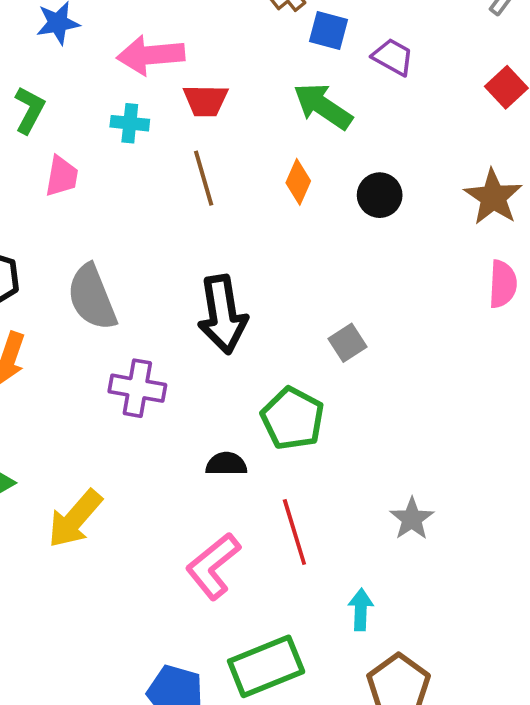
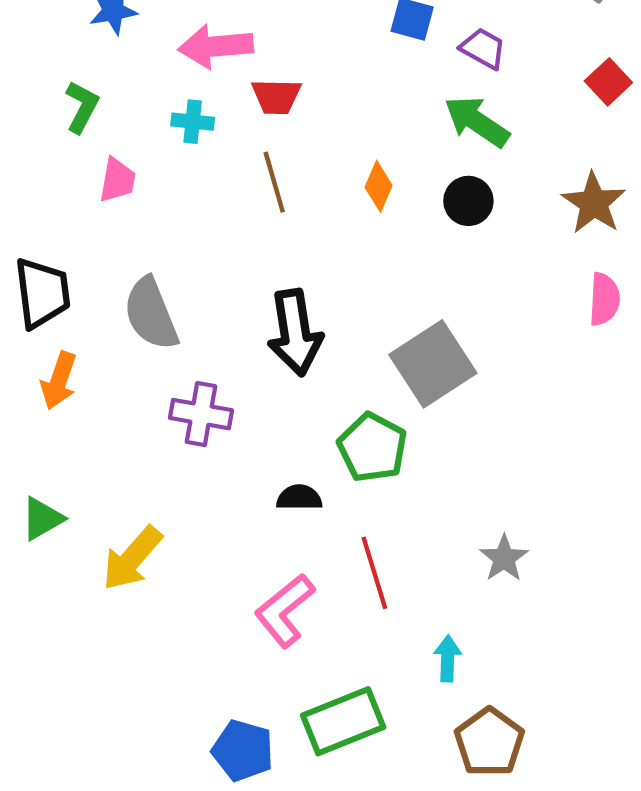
green arrow: (323, 106) -> (477, 122), moved
gray square: (347, 343) -> (433, 364), size x2.0

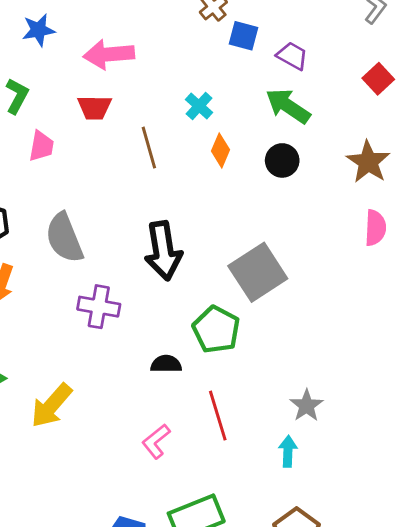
red trapezoid: (276, 96) -> (94, 107), moved
cyan cross: (193, 122) -> (199, 106), moved, turned 36
pink L-shape: (285, 610) -> (156, 441), size x0.7
cyan arrow: (448, 659) -> (288, 451), moved

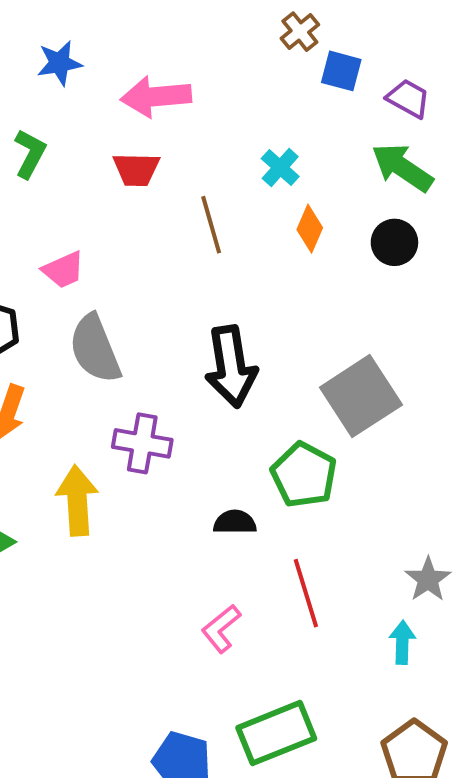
pink trapezoid: (41, 146) -> (63, 270), moved, turned 56
yellow arrow: (51, 406) -> (77, 501), moved, turned 135

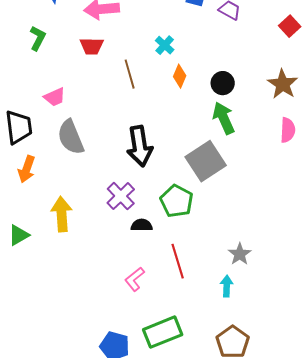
green arrow: (402, 167) -> (224, 118), moved, turned 32
purple cross: (142, 443) -> (121, 196), moved, turned 36

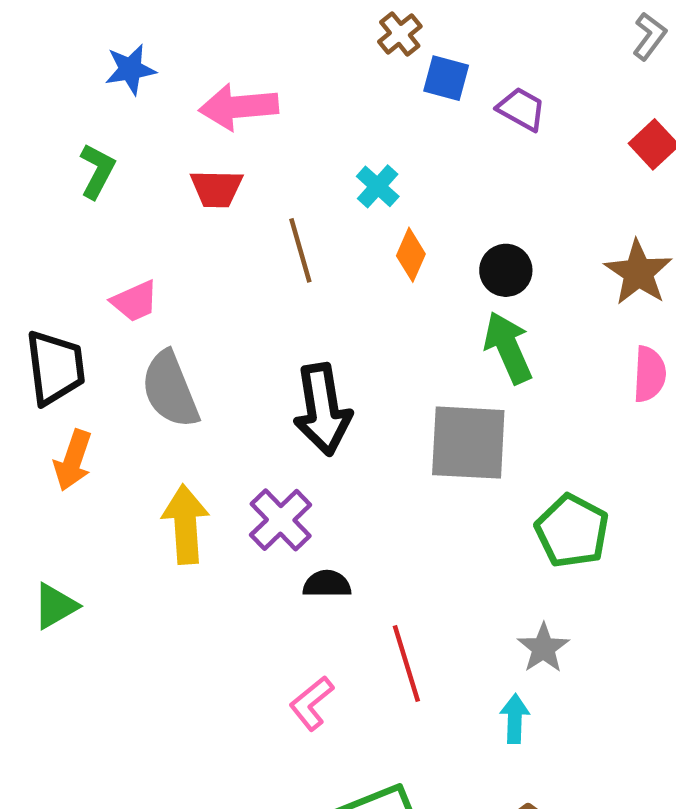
gray square: (206, 161) -> (468, 443), turned 36
green pentagon: (177, 201) -> (572, 531), moved
yellow arrow: (62, 214) -> (186, 524), moved

